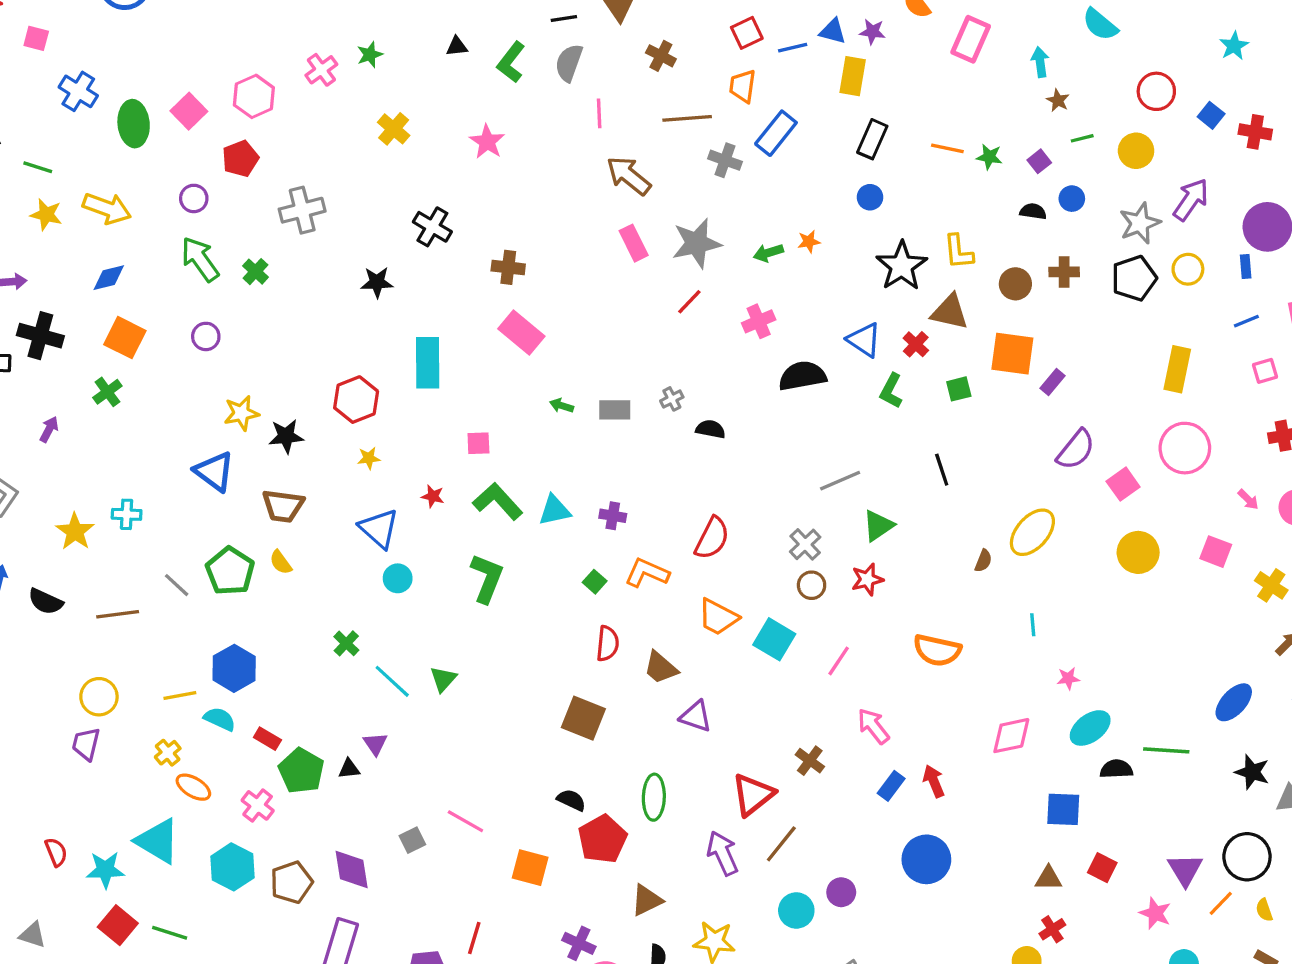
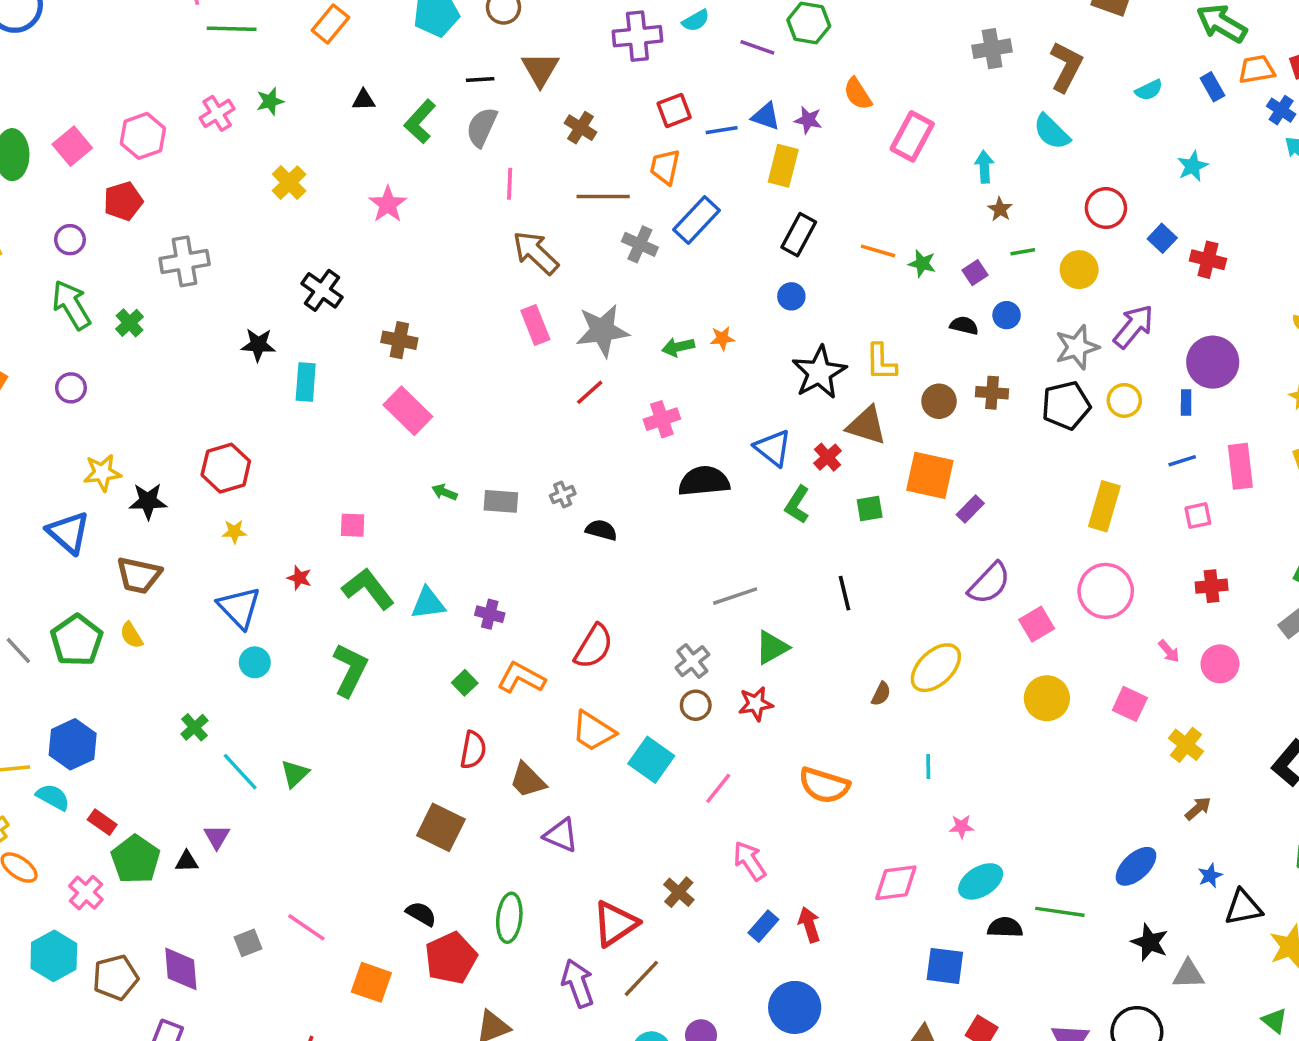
cyan rectangle: (428, 363) -> (306, 382), moved, size x0.7

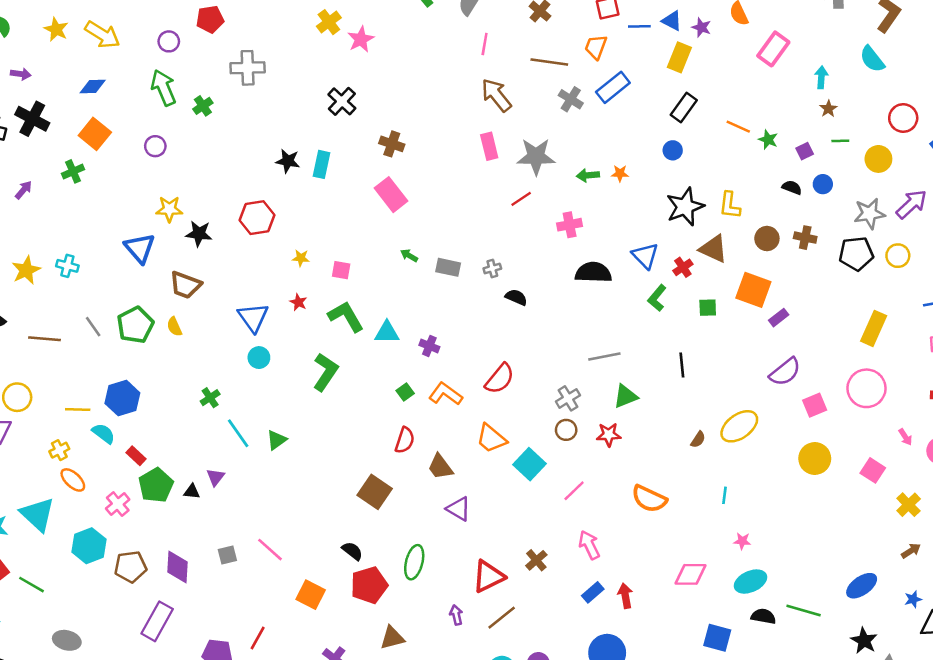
pink star: (388, 204) -> (361, 39), moved
black star: (258, 345) -> (288, 161), moved
yellow star: (234, 532) -> (301, 258), moved
purple arrow: (578, 983) -> (456, 615), size x0.6

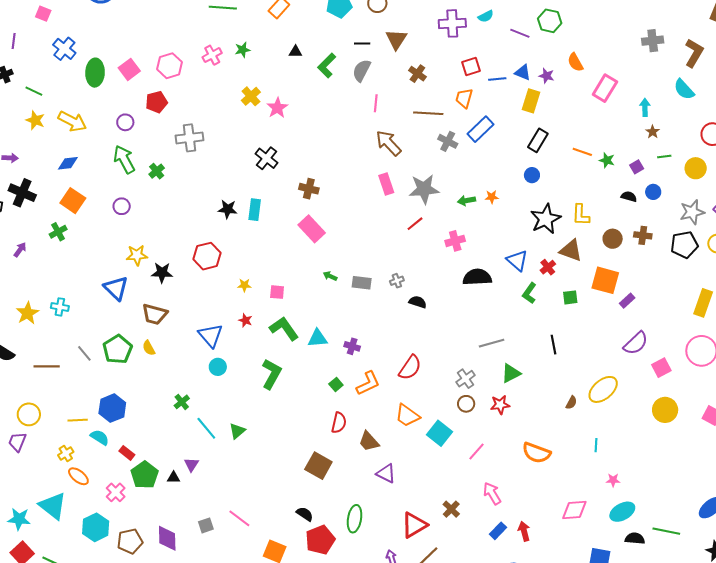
orange L-shape: (445, 394) -> (368, 383), turned 124

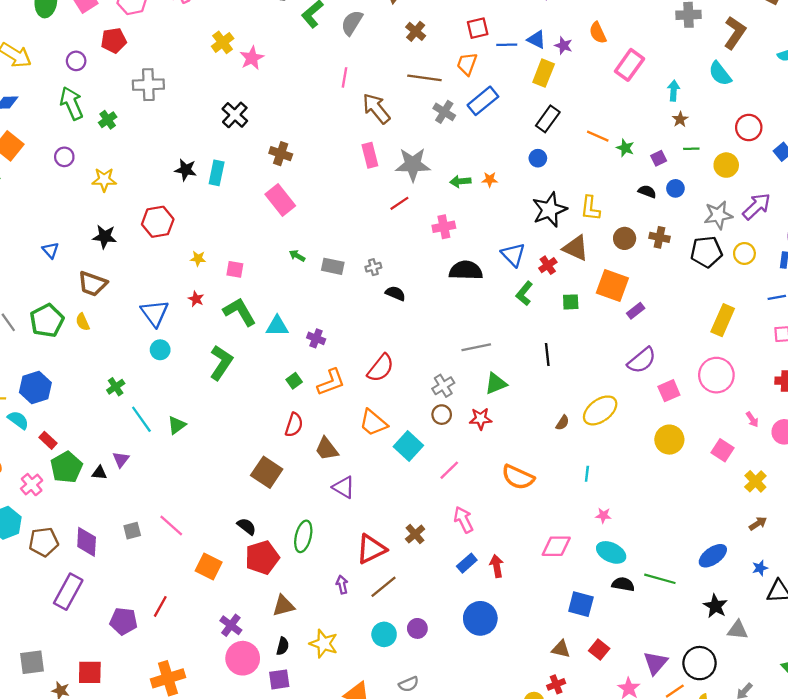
pink line: (376, 103) -> (344, 77), moved
yellow star: (137, 255) -> (104, 180), moved
blue triangle: (116, 288) -> (51, 250), size x0.6
cyan ellipse: (622, 512) -> (611, 552), turned 50

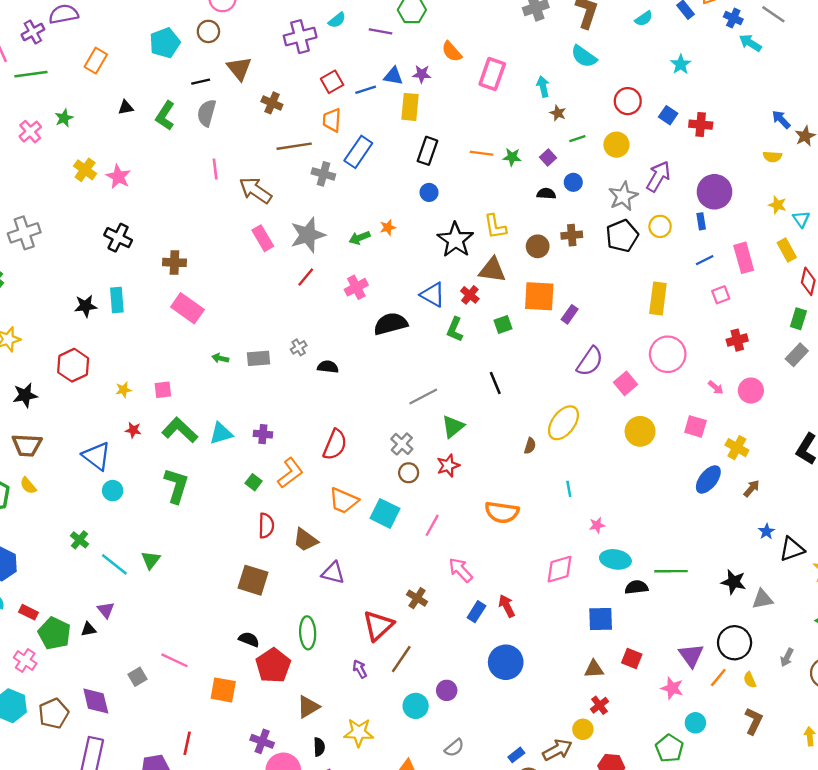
blue ellipse: (713, 556) -> (708, 479), moved

